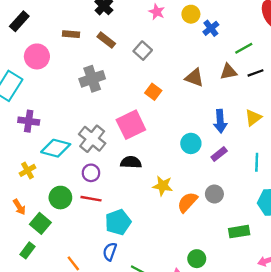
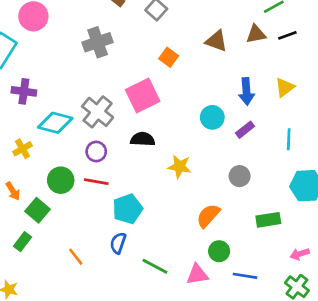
orange semicircle: (187, 202) -> (208, 216), moved

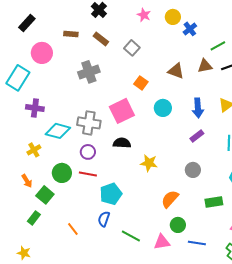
gray cross: (98, 112) -> (89, 123), turned -30
cyan circle: (212, 117) -> (163, 108), moved

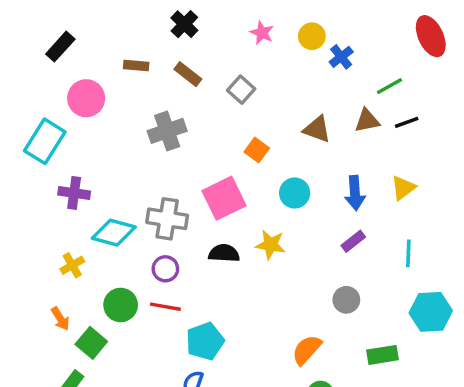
yellow star: (149, 163) -> (271, 245), moved

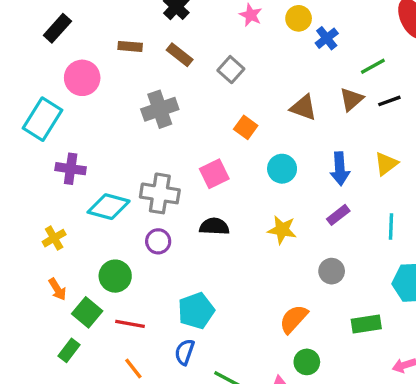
brown triangle: (367, 121) -> (351, 99), turned -30
pink square: (224, 198) -> (214, 174), size x0.7
yellow star: (271, 245) -> (282, 230), moved
yellow cross: (72, 265) -> (54, 238), moved
red line: (165, 307) -> (130, 324), moved

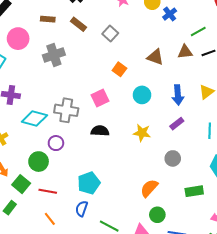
brown triangle: (351, 99) -> (185, 52), turned 35
gray cross: (160, 109) -> (54, 55), moved
purple circle: (158, 241) -> (56, 143), moved

